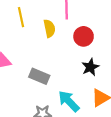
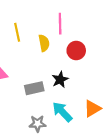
black star: (90, 67) -> (60, 80), moved
gray rectangle: (39, 76) -> (34, 88), turned -36

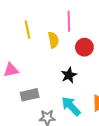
gray rectangle: (34, 88) -> (30, 95), moved

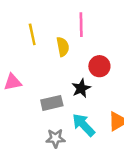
red circle: (84, 47) -> (99, 66), moved
gray rectangle: (30, 95) -> (52, 103), moved

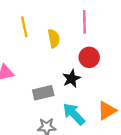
pink line: (81, 25) -> (84, 22), moved

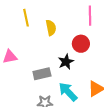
pink line: (84, 22) -> (90, 16), moved

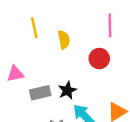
black star: (66, 62) -> (67, 90), moved
gray rectangle: (42, 74) -> (40, 93), moved

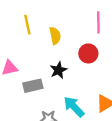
black star: (67, 90) -> (58, 70), moved

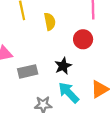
black star: (58, 70) -> (63, 66), moved

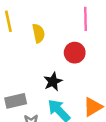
gray rectangle: (28, 71) -> (16, 101), moved

